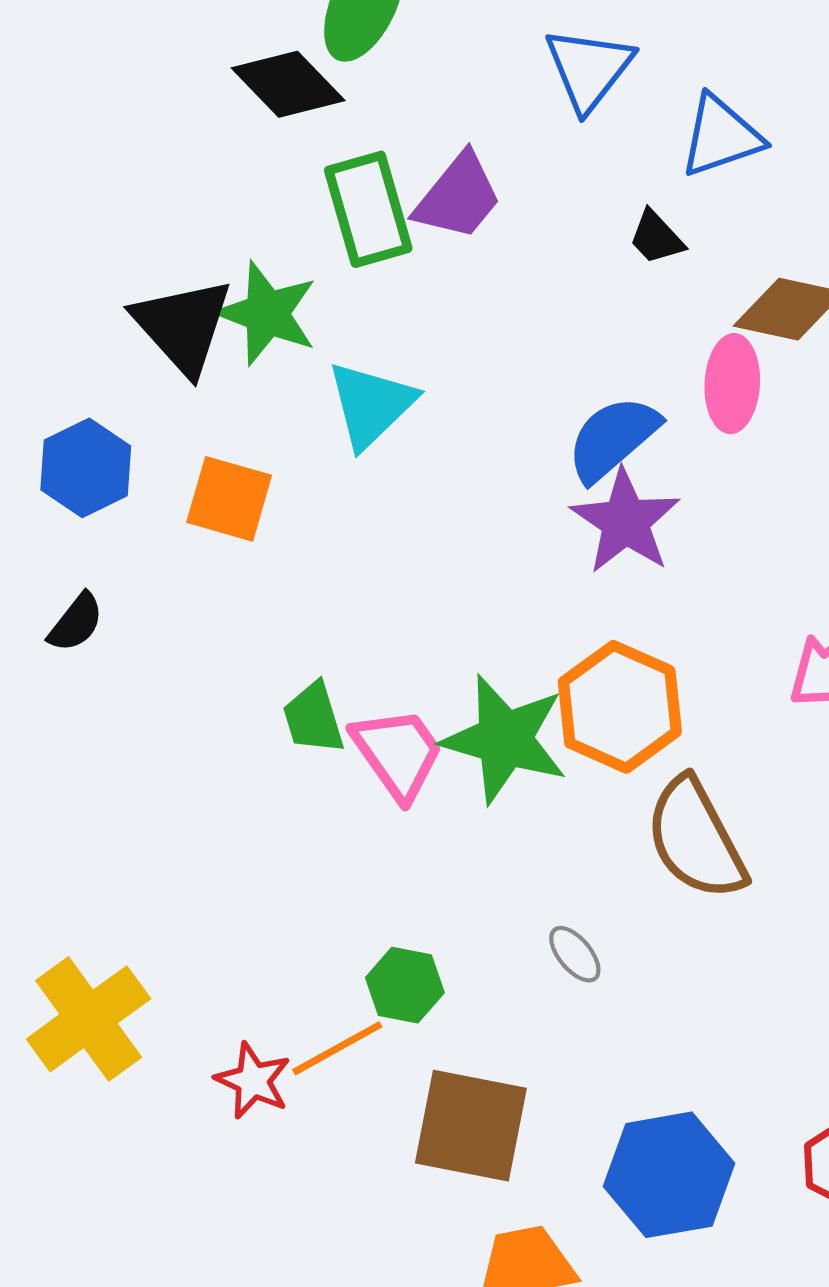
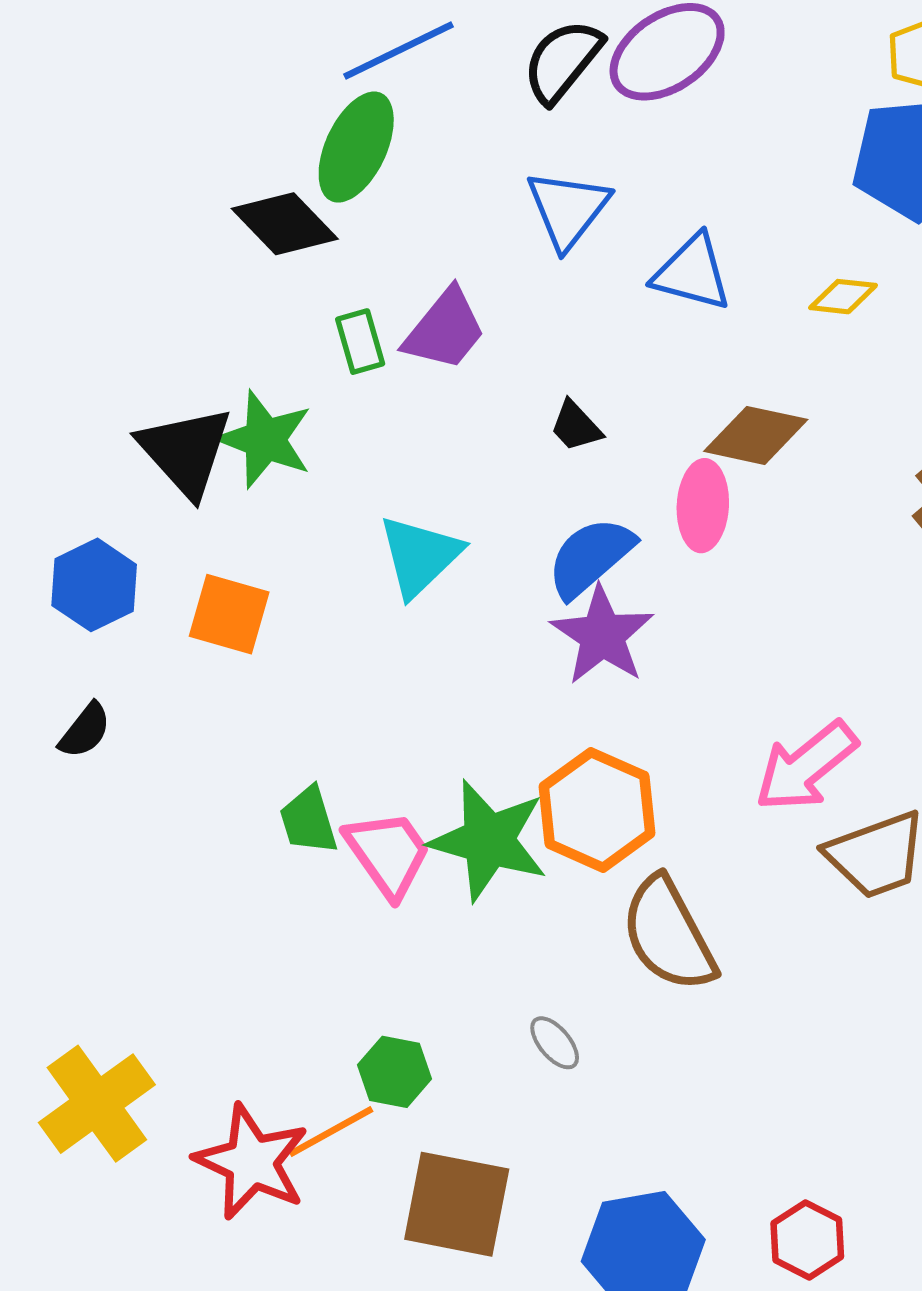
blue triangle: (721, 136) -> (692, 273), turned 34
green rectangle: (368, 209) -> (360, 342), size x0.6
black trapezoid: (656, 237) -> (576, 426), moved
cyan triangle: (371, 405) -> (420, 556), moved
red star: (253, 1081) -> (252, 1162), size x1.6

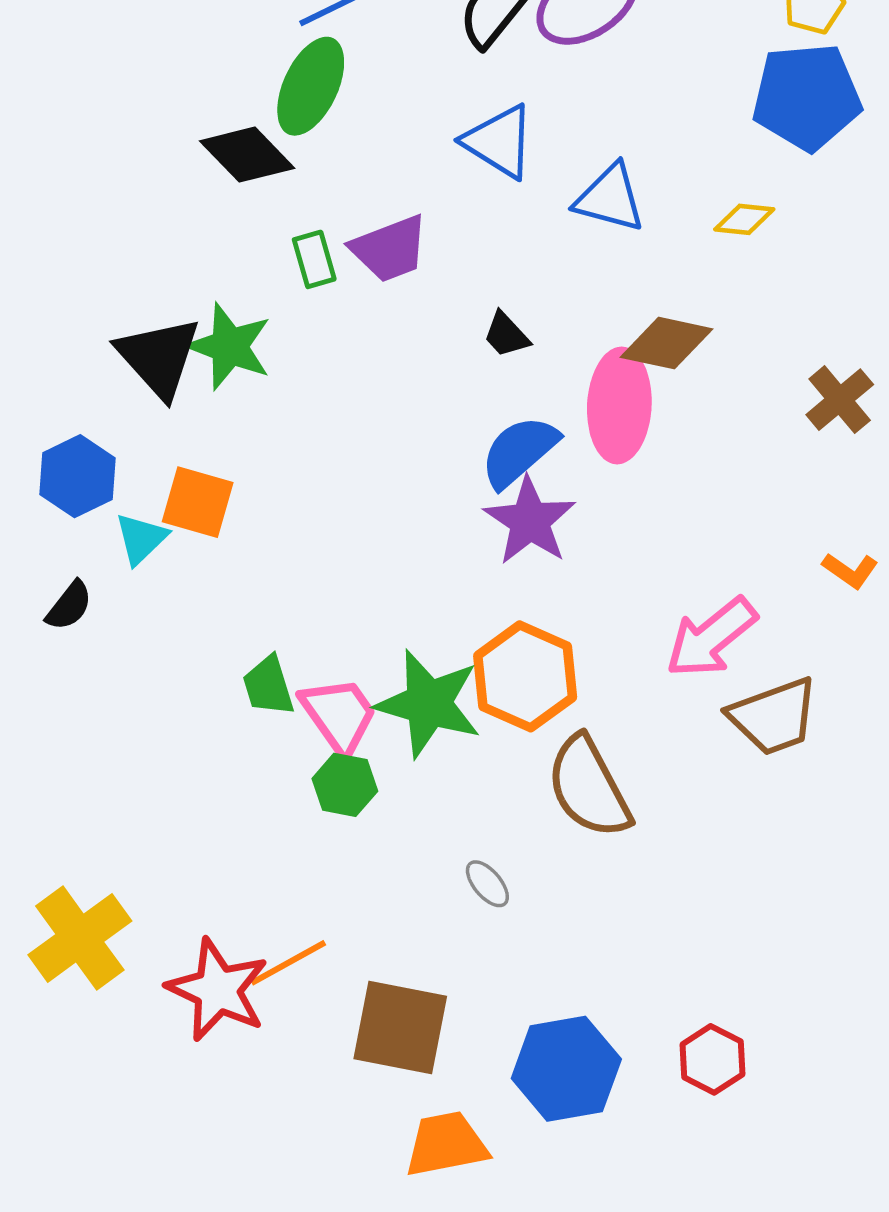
blue triangle: (568, 209) -> (499, 142), turned -36
purple trapezoid: (445, 330) -> (390, 249), turned 30
pink ellipse: (703, 506) -> (619, 405), size x1.4
cyan triangle: (420, 556) -> (141, 539), moved, size x0.7
green hexagon: (395, 1072) -> (345, 785), moved

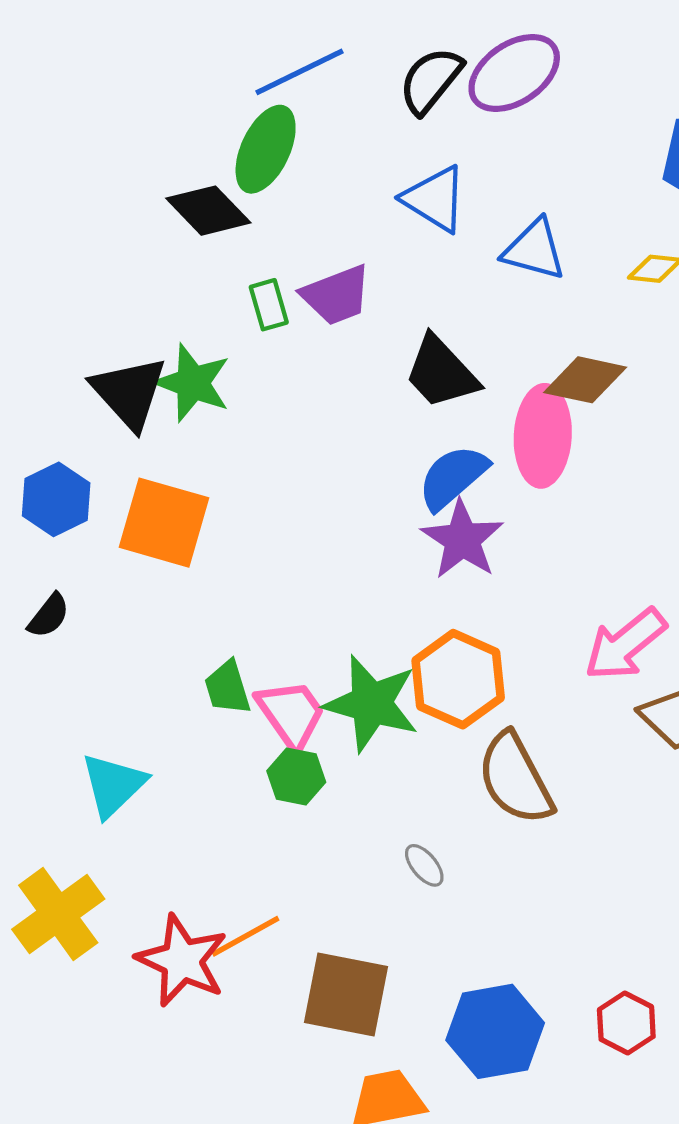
black trapezoid: (506, 335) -> (441, 372), size x1.8
orange square: (198, 502) -> (164, 523), size x1.4
cyan triangle: (141, 539) -> (113, 785), moved, size x1.4

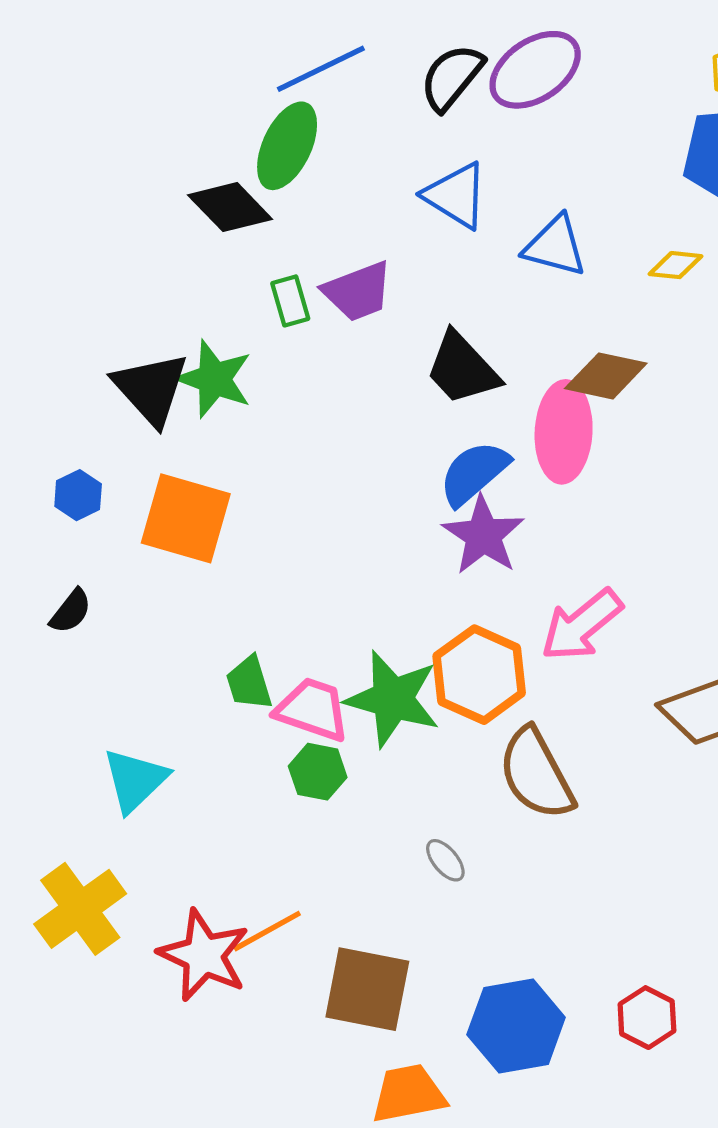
blue hexagon: (56, 499) -> (78, 495), size x0.7
pink arrow: (625, 644) -> (582, 625), moved
pink trapezoid: (291, 714) -> (312, 709), turned -36

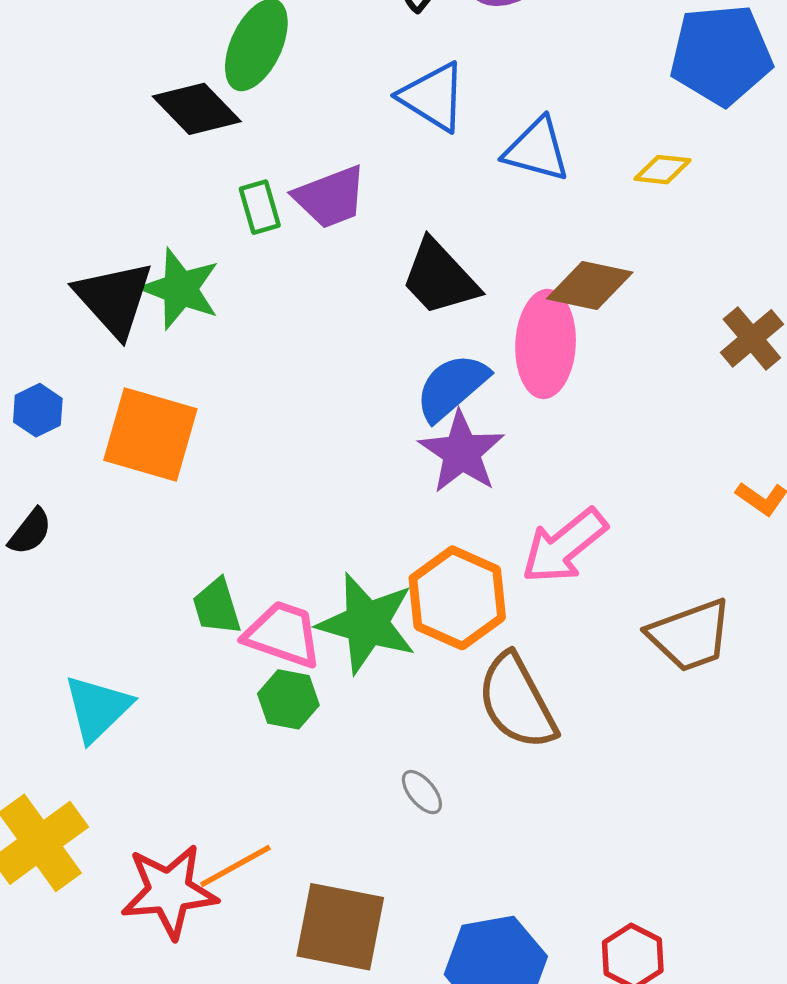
red star: (204, 955) -> (169, 891), turned -30

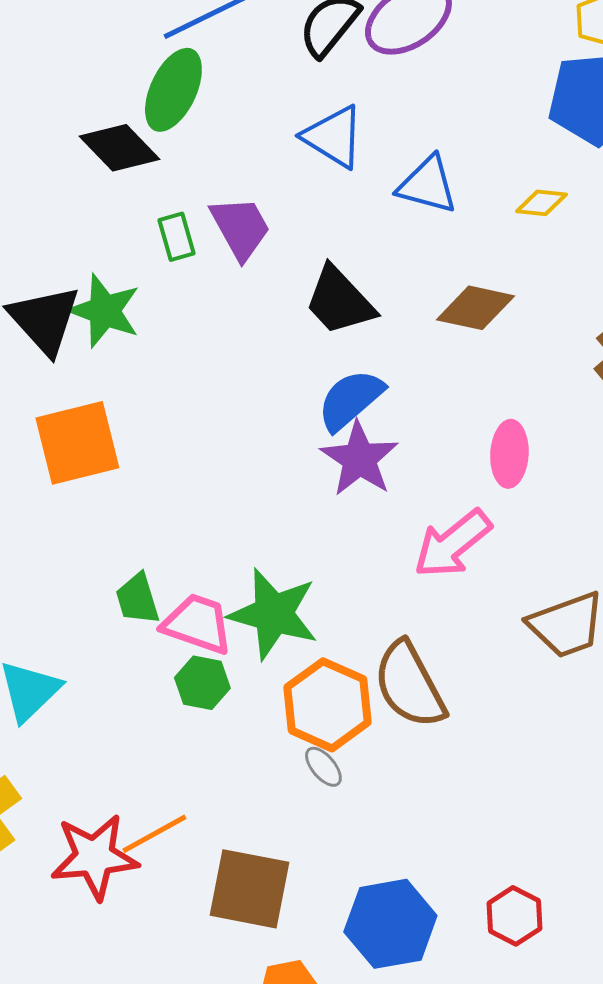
purple trapezoid: (330, 197) -> (240, 228), turned -98
pink ellipse: (546, 344) -> (509, 454), moved, size x0.7
orange square: (150, 434) -> (77, 443), turned -30
orange hexagon: (457, 598) -> (327, 705), moved

